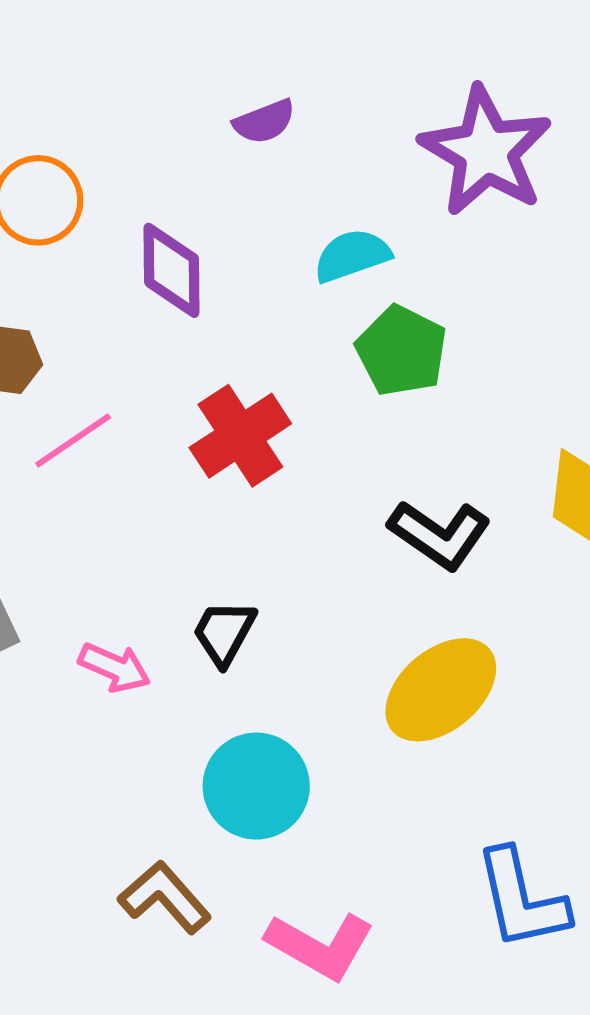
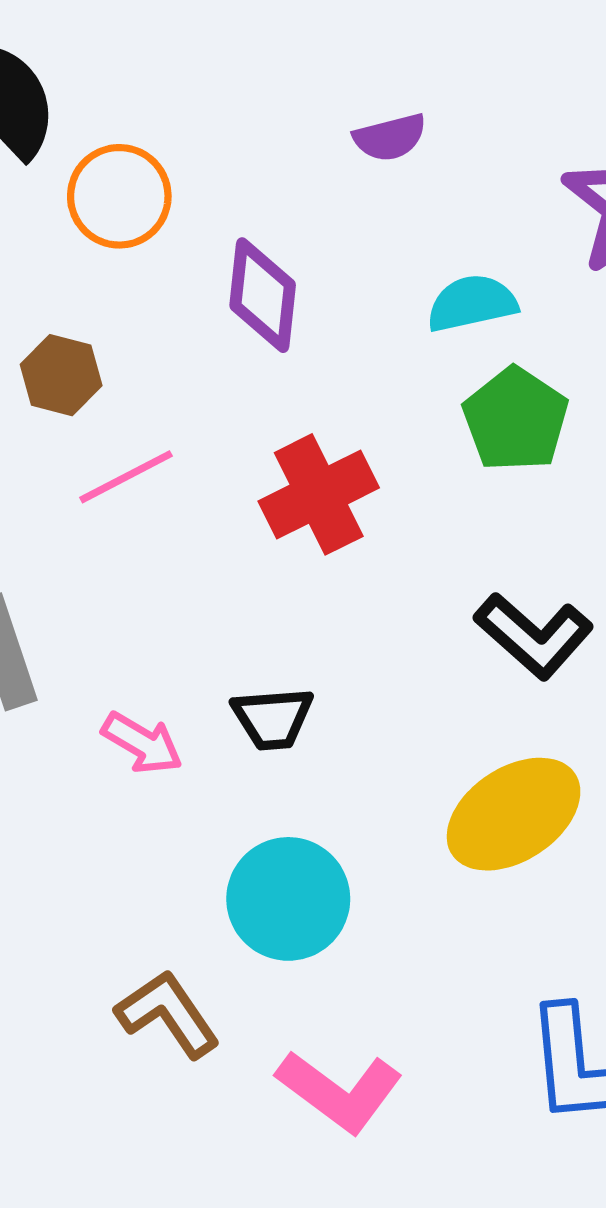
black trapezoid: (224, 633) -> (273, 718), turned -130

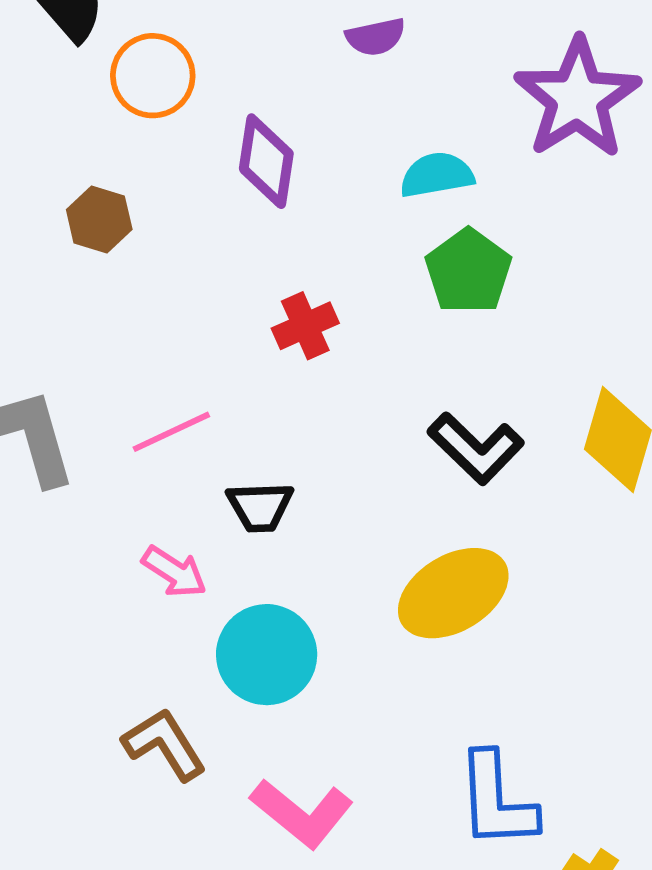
pink line: (126, 477) -> (171, 432), moved
red cross: (319, 494) -> (305, 326), size x0.7
pink arrow: (142, 743) -> (174, 572), moved

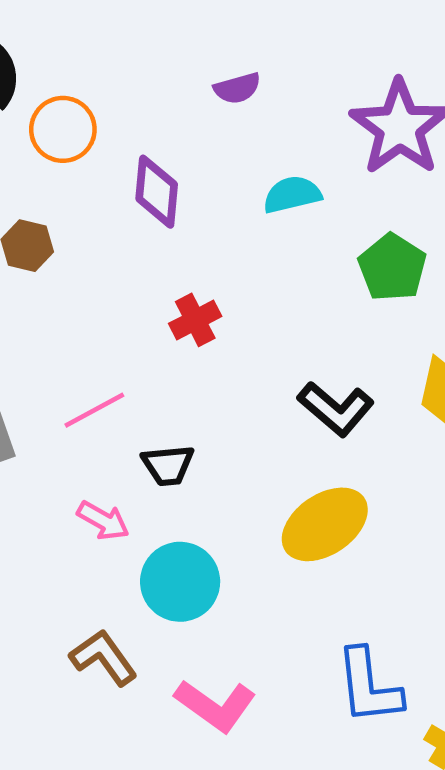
green pentagon: (468, 271) -> (392, 267), moved

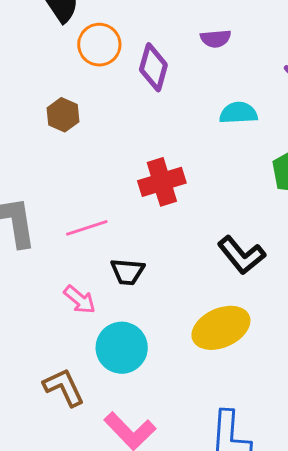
purple diamond: (157, 192) -> (153, 67), moved
red cross: (195, 320) -> (162, 182), size x1.4

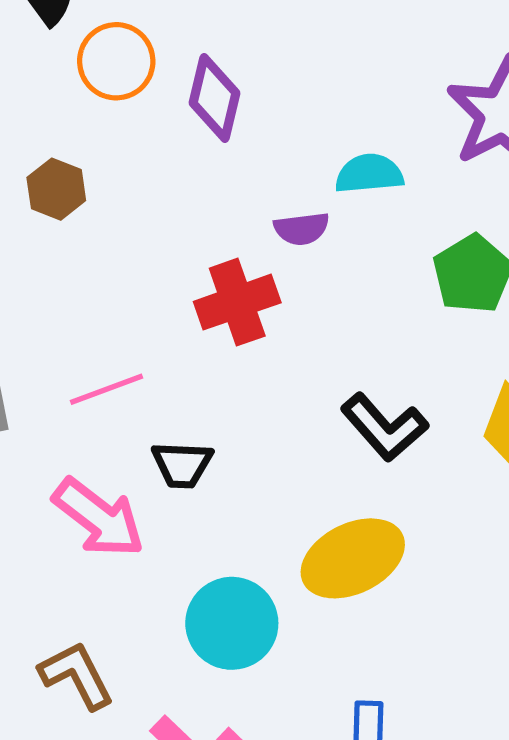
purple semicircle: (216, 39) -> (302, 229), moved
pink arrow: (80, 300) -> (99, 518), size x1.6
cyan circle: (122, 348) -> (232, 623), moved

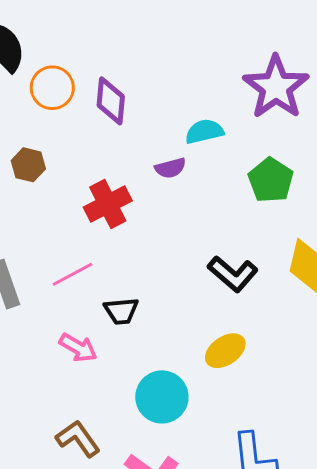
red cross: (237, 302) -> (108, 204), moved
pink arrow: (99, 518) -> (78, 348), size x0.7
yellow ellipse: (353, 558) -> (225, 351), size x0.7

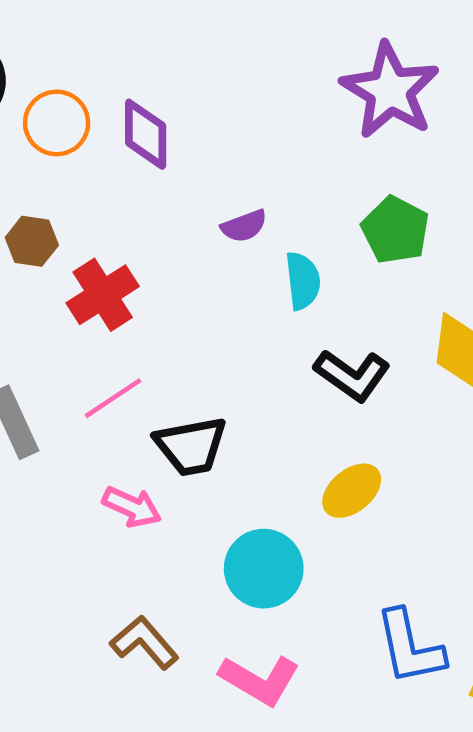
cyan semicircle: (204, 132) -> (303, 281), moved, turned 102
red cross: (108, 204) -> (103, 295), moved
black trapezoid: (121, 311) -> (191, 446), size x1.4

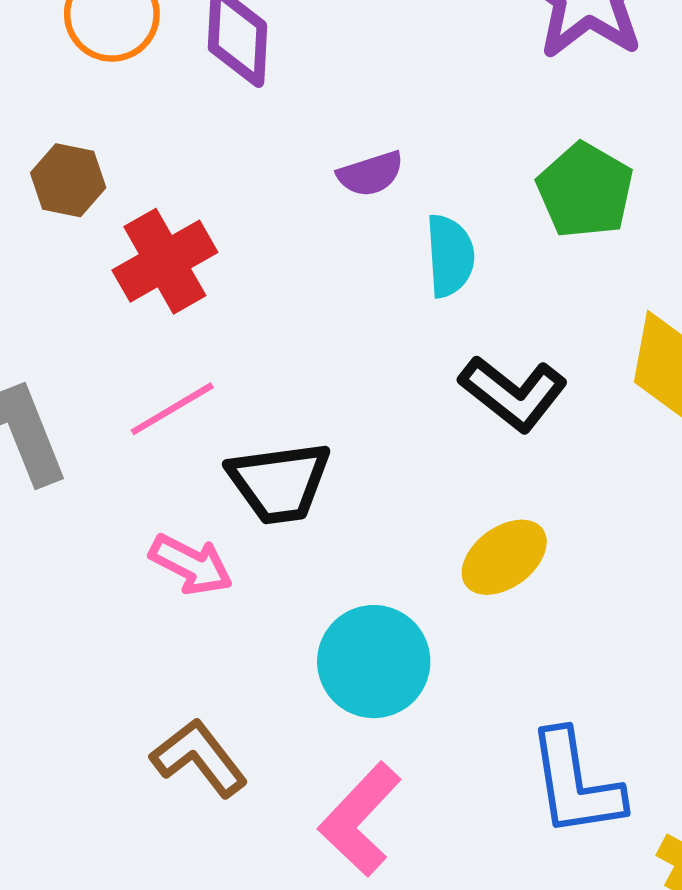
pink L-shape: (260, 680) -> (360, 819), turned 100

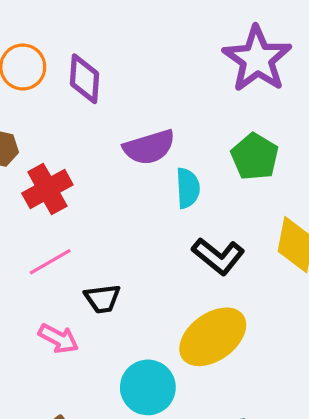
purple semicircle: (370, 174) -> (149, 147), size x1.6
black trapezoid: (279, 482) -> (102, 299), size x0.7
yellow ellipse: (504, 557) -> (213, 337), size x1.6

